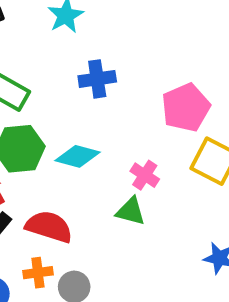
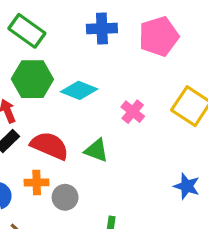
pink pentagon: (186, 107) -> (159, 36), moved
green triangle: (131, 211) -> (96, 150), moved

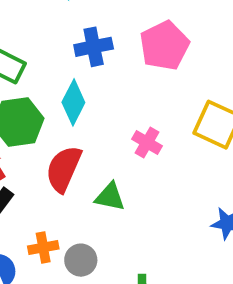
cyan diamond: (79, 90) -> (73, 102), moved, turned -75
red semicircle: (50, 146) -> (64, 169), moved, turned -81

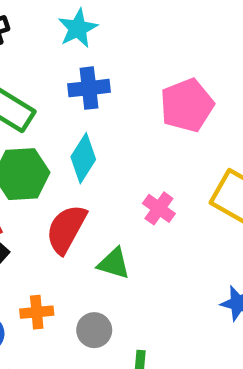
blue cross: (94, 47) -> (89, 88), moved
gray circle: (81, 260) -> (94, 330), moved

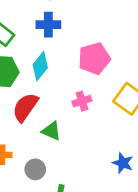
pink pentagon: (187, 105) -> (94, 59), moved
pink cross: (159, 208) -> (82, 101), turned 30

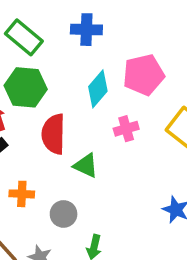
cyan diamond: (40, 66) -> (98, 89), moved
red semicircle: (25, 107) -> (53, 134), turned -36

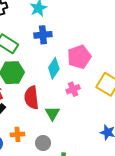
green triangle: (86, 166) -> (52, 113), turned 42

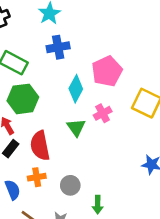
red semicircle: (31, 98) -> (40, 146), moved
green triangle: (52, 113) -> (76, 127), moved

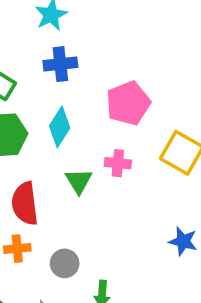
cyan diamond: (76, 89) -> (60, 127), moved
pink cross: (103, 113) -> (118, 163), turned 30

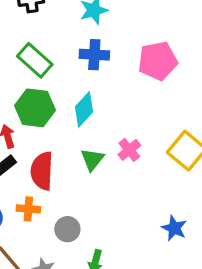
pink pentagon: (128, 103) -> (158, 61), moved
pink cross: (118, 163) -> (129, 150), turned 35

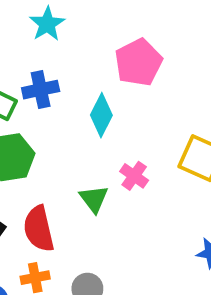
blue cross: (94, 55) -> (41, 90), moved
cyan diamond: (84, 109) -> (101, 115), moved

